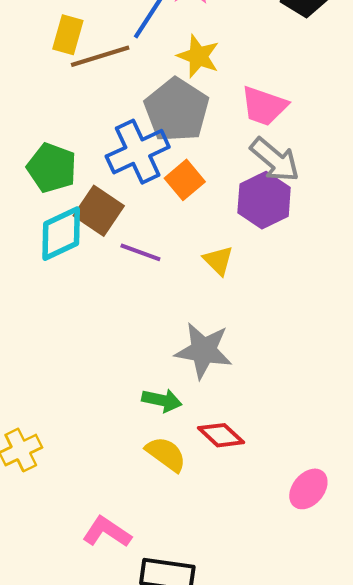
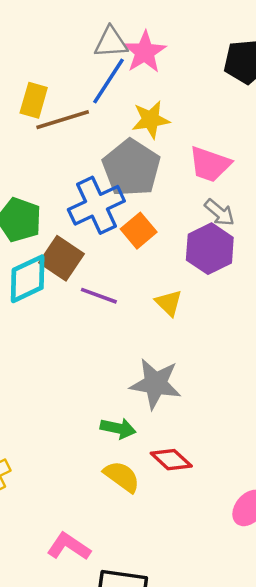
yellow star: (198, 56) -> (151, 120), turned -30
gray arrow: (275, 160) -> (219, 212), size x0.7

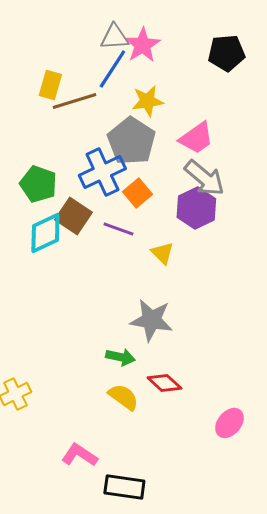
pink trapezoid: (210, 164) -> (196, 138), turned -54
gray arrow: (219, 212) -> (204, 178), size x1.6
purple line: (99, 296) -> (118, 229), moved

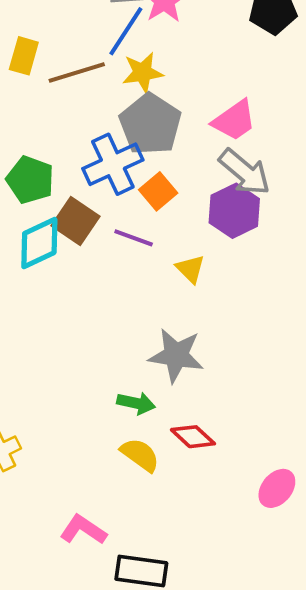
yellow rectangle: (50, 85) -> (24, 56), moved
yellow star: (147, 101) -> (143, 73), moved

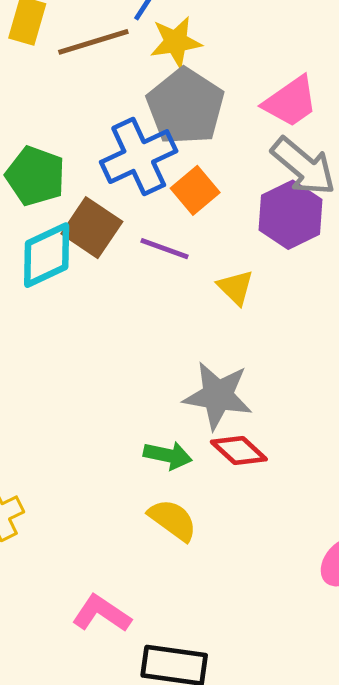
red diamond: (193, 437) -> (239, 451), moved

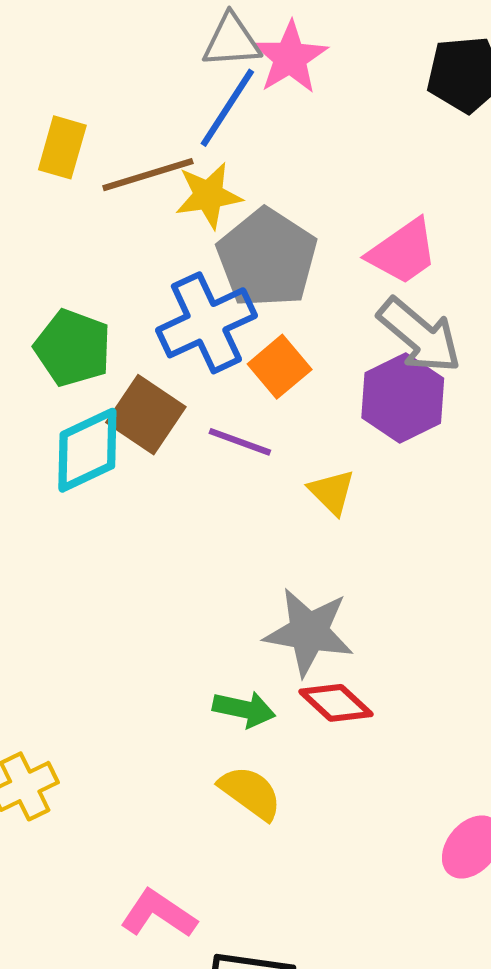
yellow star: (176, 42) -> (209, 195), moved

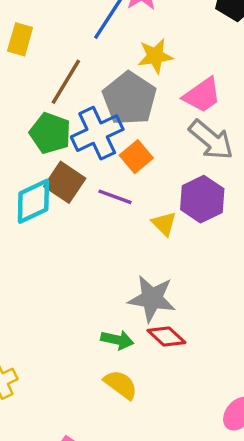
brown line: (148, 175) -> (66, 82), moved, turned -42
yellow star: (209, 195) -> (155, 56), moved
green pentagon: (73, 348) -> (50, 133), moved
purple hexagon: (403, 398) -> (202, 199), moved

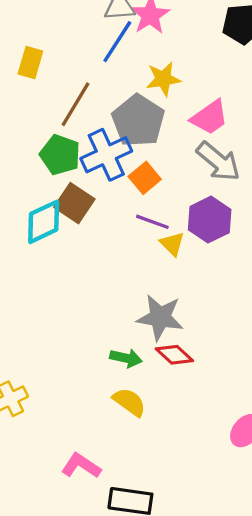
purple line: (115, 197) -> (152, 222), moved

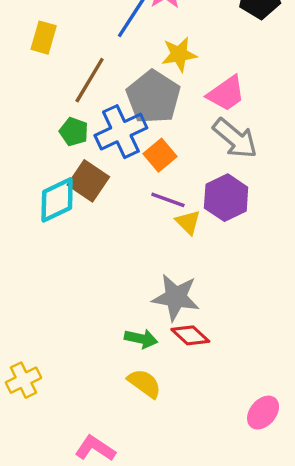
green pentagon: (60, 155) -> (74, 132), size x0.7

